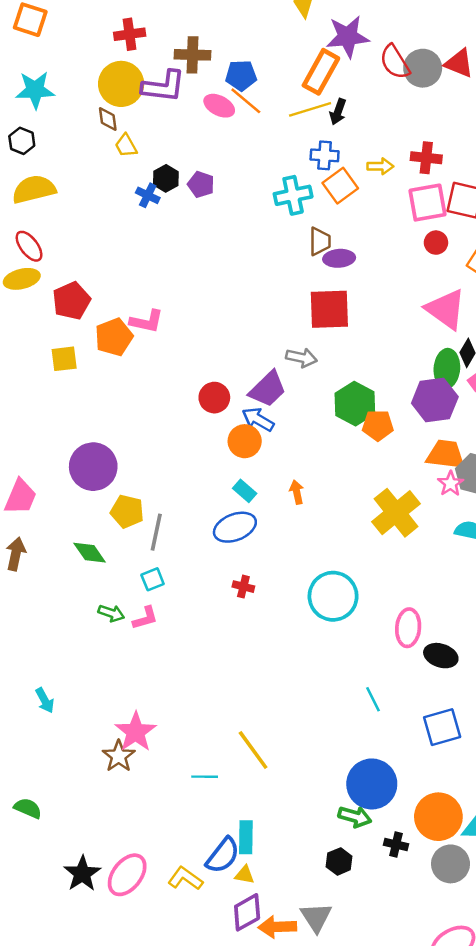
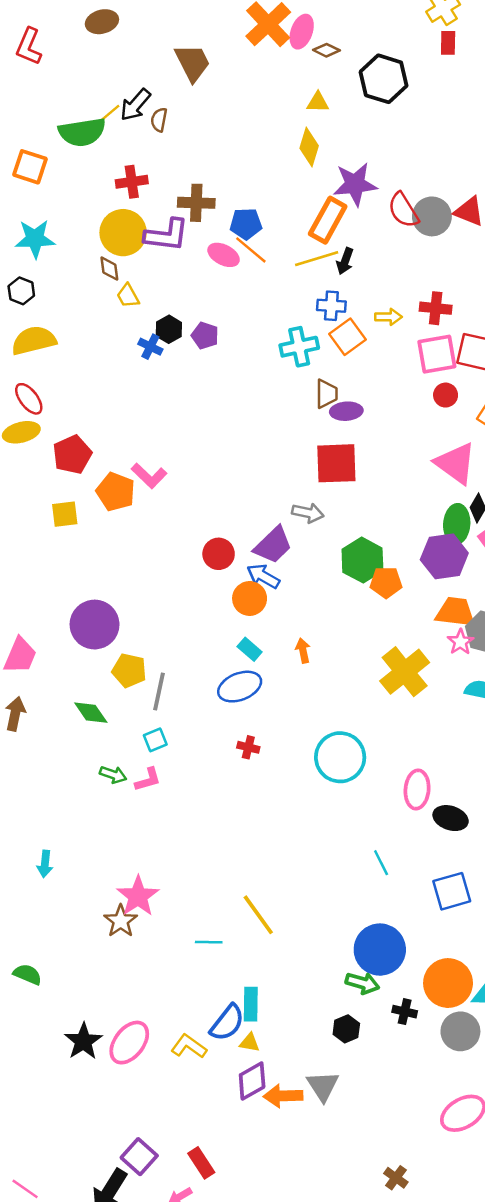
pink L-shape: (147, 321) -> (149, 476), turned 32
orange pentagon: (114, 337) -> (116, 492), turned -30
cyan arrow: (45, 700) -> (45, 864), turned 35

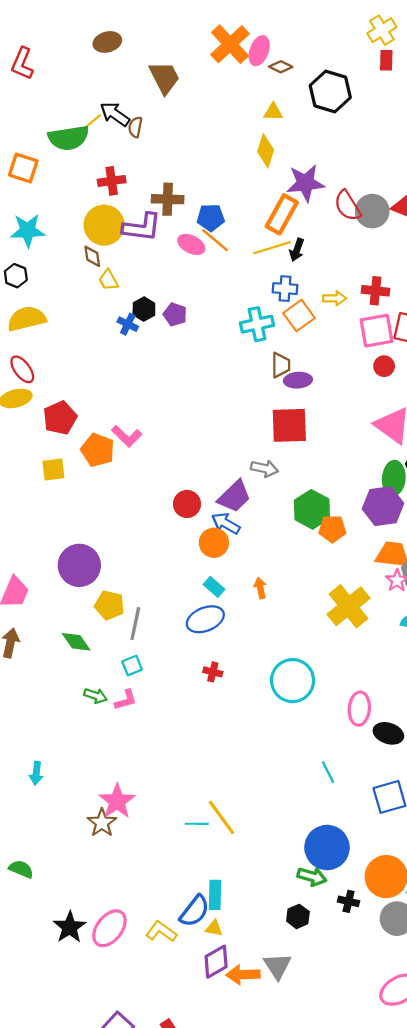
brown ellipse: (102, 22) -> (107, 42), moved
black arrow: (135, 105) -> (115, 114), turned 84
cyan line: (209, 942) -> (197, 824), moved

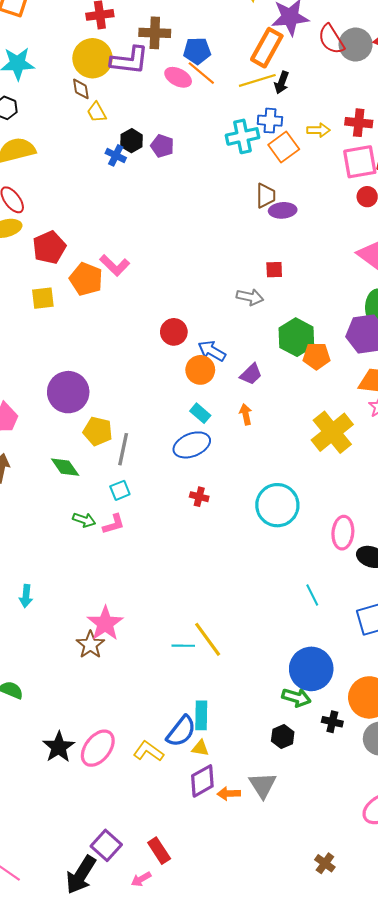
cyan cross: (257, 324) -> (243, 136), moved
red square: (289, 425) -> (274, 270), moved, size x0.5
purple trapezoid: (234, 496) -> (251, 374), moved, size x0.7
orange arrow: (243, 975) -> (229, 794), size x0.7

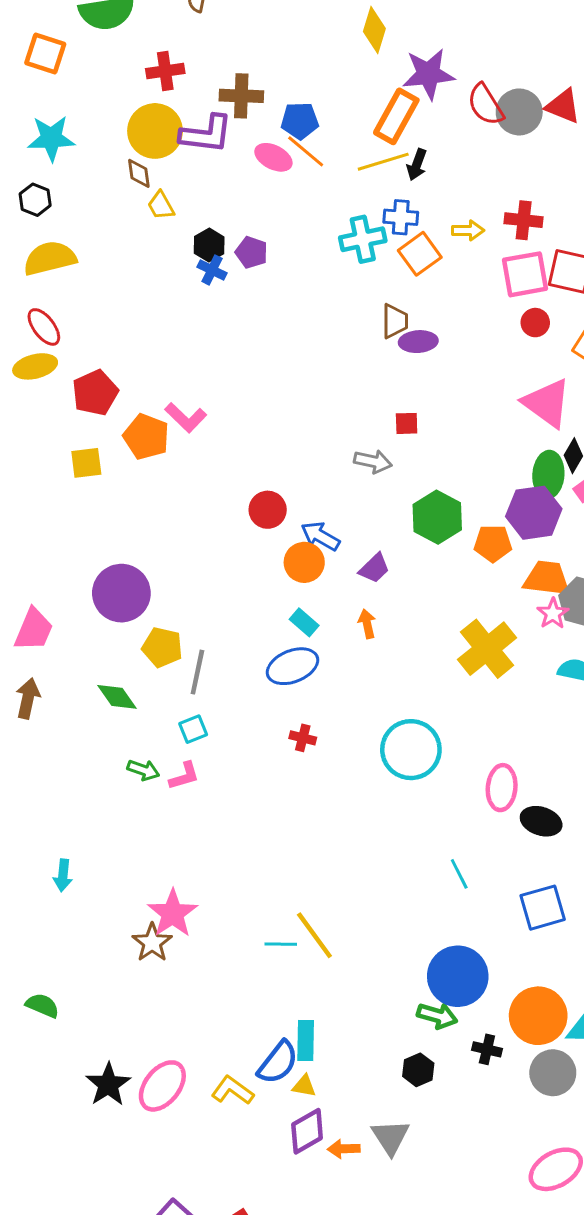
blue cross: (116, 155) -> (212, 270), moved
orange pentagon: (316, 356) -> (493, 543), moved

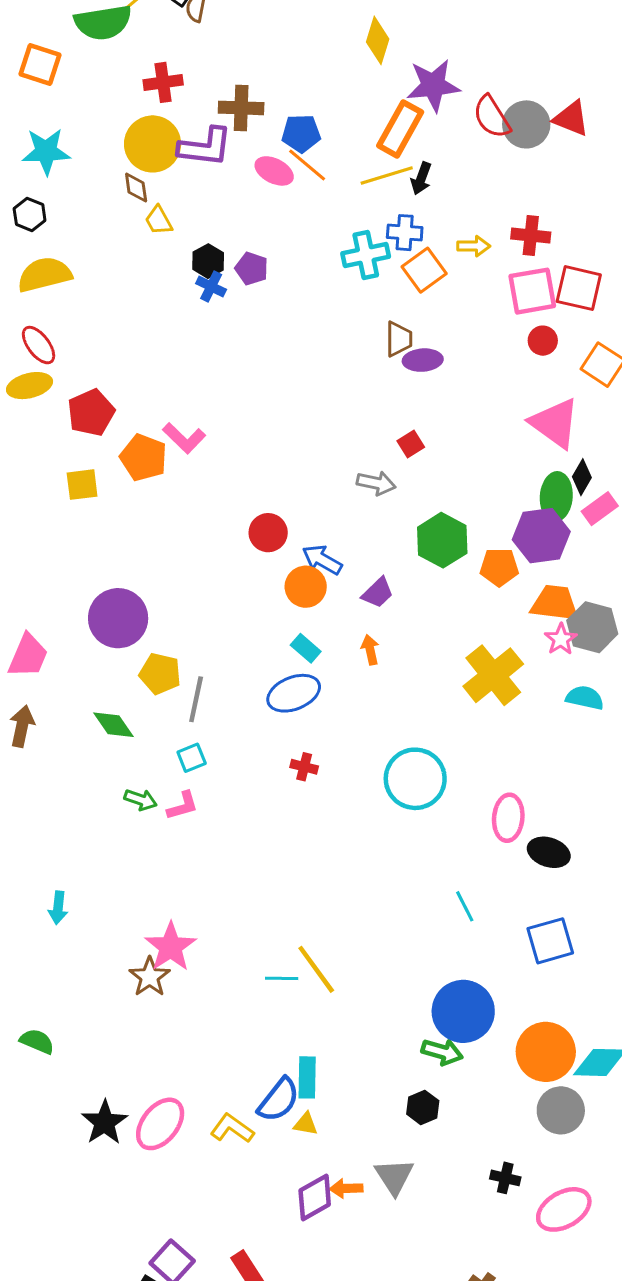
red square: (407, 423) -> (411, 444), turned -30
black cross: (487, 1049) -> (505, 1178), moved
purple diamond: (307, 1131) -> (315, 1197), moved

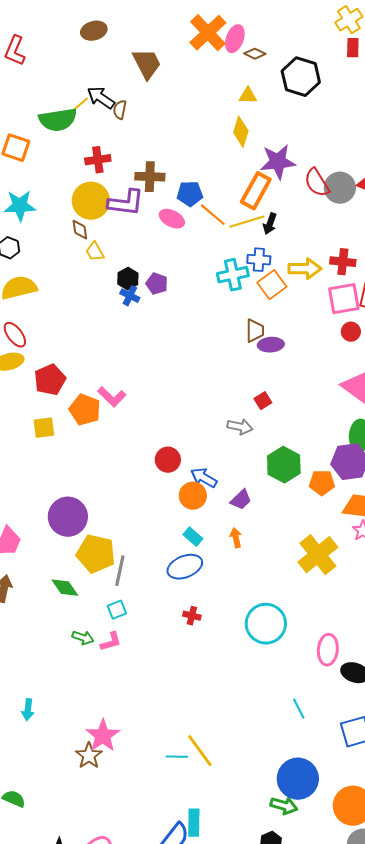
orange line: (307, 165) -> (213, 215), moved
yellow arrow: (474, 246) -> (305, 269), size x1.5
yellow pentagon: (160, 674) -> (96, 554), size x1.4

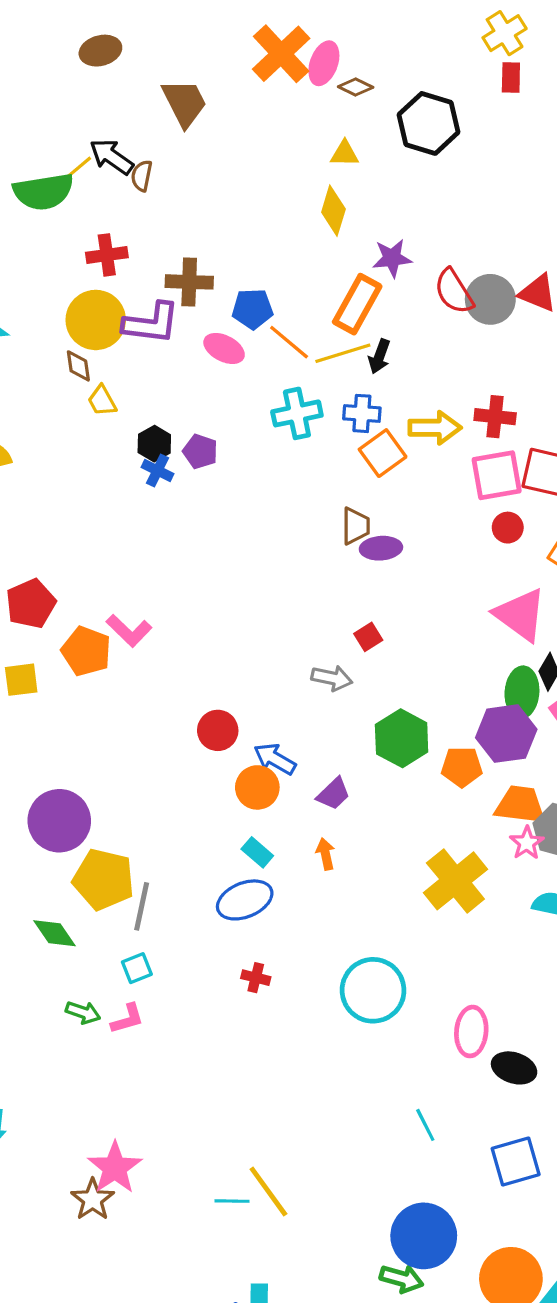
purple star: (278, 162) -> (392, 258), size x0.7
cyan cross: (233, 275) -> (297, 413), moved

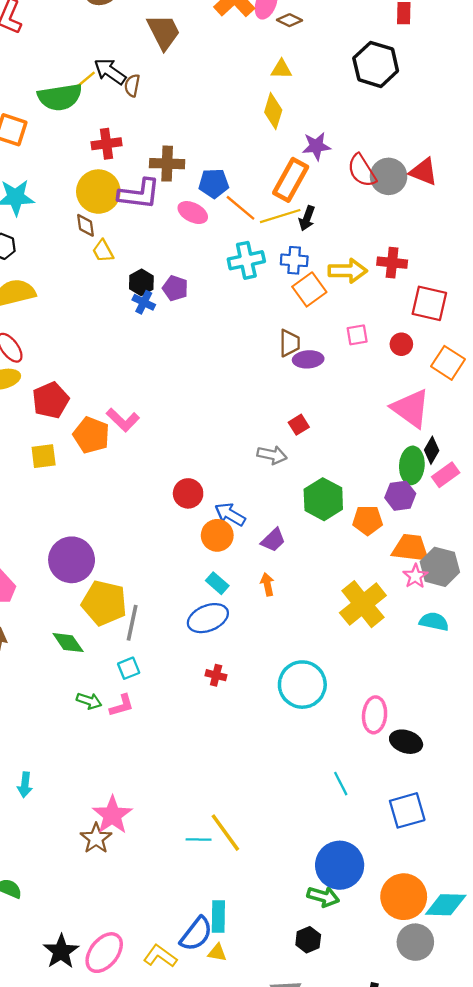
black hexagon: (428, 123) -> (376, 64), moved
pink square: (497, 475) -> (357, 335), moved, size x0.6
purple hexagon: (506, 734) -> (400, 496), size x0.7

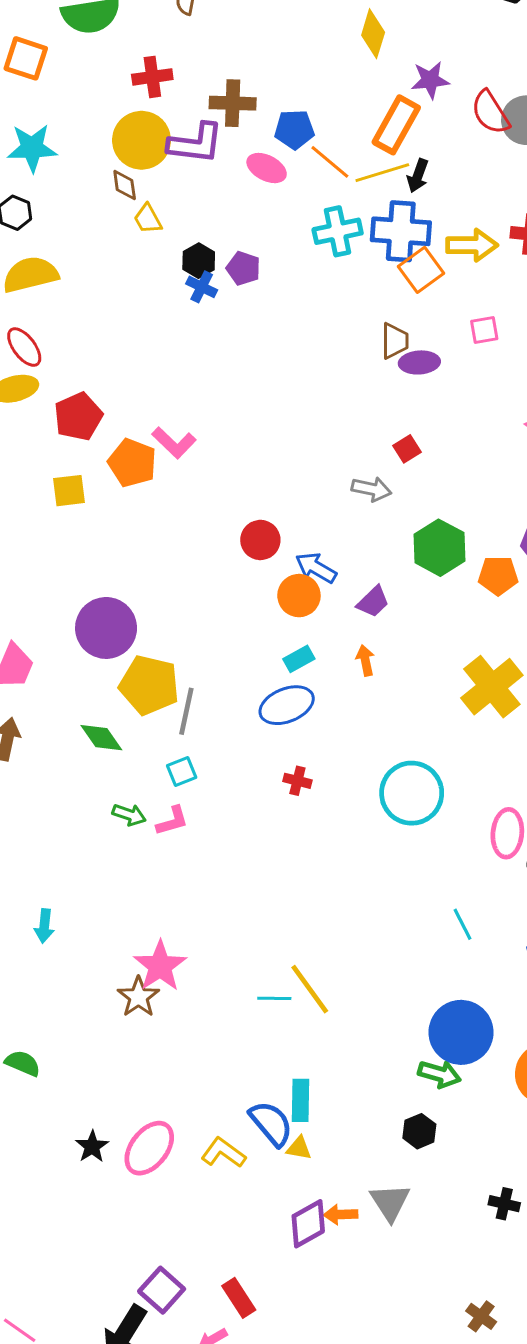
blue cross: (294, 260) -> (401, 231), size x1.6
cyan rectangle: (217, 583) -> (299, 659), turned -70
blue semicircle: (196, 934) -> (271, 1123), turned -78
black star: (61, 951) -> (92, 1147), size x0.7

